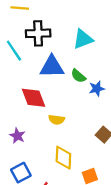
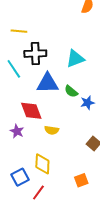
purple star: (17, 136) -> (17, 131), moved
yellow diamond: (63, 158) -> (42, 164), moved

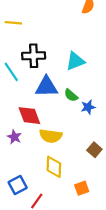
yellow line: (19, 31) -> (13, 23), moved
yellow semicircle: (52, 130) -> (51, 136), size x1.5
yellow diamond: (42, 164) -> (54, 167), moved

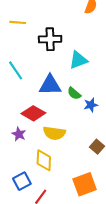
black cross: (34, 56) -> (50, 39), moved
red diamond: (29, 116) -> (33, 113), turned -40
yellow diamond: (54, 167) -> (44, 160), moved
orange square: (82, 188) -> (85, 184), size x1.6

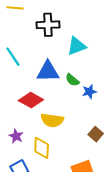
purple star: (19, 134) -> (16, 136), moved

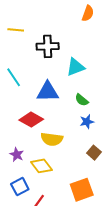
green semicircle: (72, 80) -> (82, 100), moved
blue star: (89, 92) -> (87, 122), moved
yellow diamond: (42, 148) -> (41, 166), turned -40

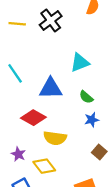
black cross: (48, 46) -> (51, 21), moved, turned -35

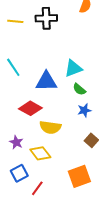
black cross: (51, 21) -> (46, 18), turned 35
cyan triangle: (80, 63) -> (73, 68), moved

